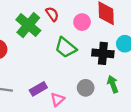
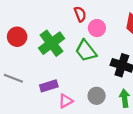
pink circle: (82, 22) -> (97, 28), moved
green cross: (28, 25) -> (52, 43), moved

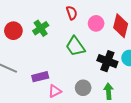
pink circle: (97, 28) -> (96, 23), moved
green cross: (52, 43) -> (41, 28), moved, size x0.7

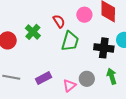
red semicircle: (72, 13) -> (59, 21), moved
green trapezoid: (75, 46) -> (70, 41), turned -115
pink triangle: (55, 91) -> (69, 86), moved

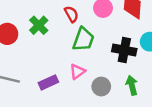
pink triangle: (69, 86) -> (77, 72), moved

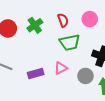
green trapezoid: (83, 39) -> (70, 42), turned 50
gray circle: (101, 87) -> (85, 76), moved

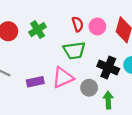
red semicircle: (63, 20) -> (78, 24), moved
pink triangle: (61, 68) -> (63, 78), size x1.5

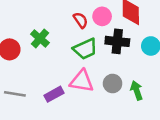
black cross: (108, 68) -> (117, 41), moved
pink triangle: (63, 78) -> (82, 81), turned 50

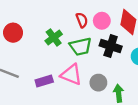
green cross: (40, 38) -> (54, 37), moved

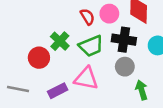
red circle: (13, 33) -> (39, 58), moved
gray circle: (98, 83) -> (125, 67), moved

